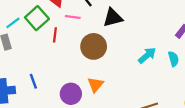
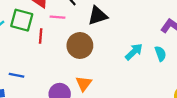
green square: (37, 18) -> (22, 20), turned -30
blue line: (33, 81) -> (17, 75), moved, turned -56

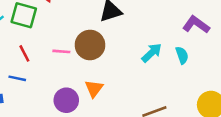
pink line: (58, 17) -> (61, 51), moved
red line: (41, 36) -> (24, 53), moved, turned -32

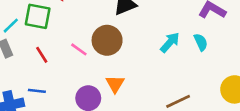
pink line: (61, 51) -> (79, 49), turned 36
blue line: (17, 78) -> (37, 91), moved

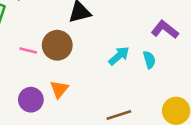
pink line: (79, 49) -> (28, 50), turned -30

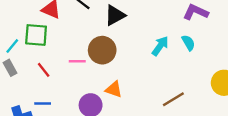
orange triangle: (59, 89) -> (114, 89), turned -36

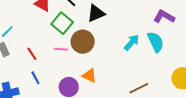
green square: (36, 35) -> (62, 23), moved, turned 30
cyan semicircle: (188, 43) -> (156, 42), size x1.5
blue line: (43, 103) -> (35, 78), moved, turned 56

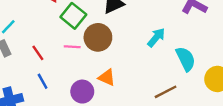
cyan semicircle: (156, 42) -> (186, 59), moved

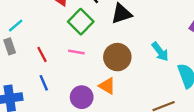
brown circle: (98, 37) -> (117, 57), moved
cyan arrow: (156, 37) -> (160, 52), turned 96

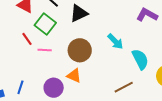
red line: (42, 54) -> (27, 39), moved
blue line: (44, 83) -> (20, 87), moved, turned 48

